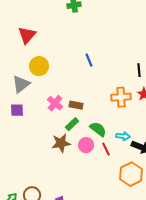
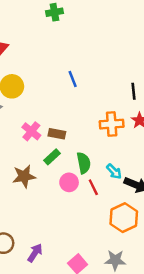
green semicircle: (98, 129) -> (84, 163), turned 42
cyan arrow: (123, 136) -> (114, 171), turned 40
brown star: (61, 143) -> (24, 176), moved

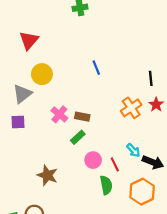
orange cross: (112, 124) -> (131, 108), turned -30
green semicircle: (84, 163) -> (106, 185), moved
brown star: (24, 176) -> (47, 175), moved, turned 30

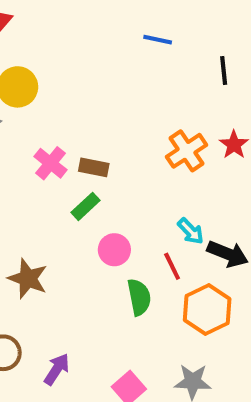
blue line: (96, 68) -> (158, 40), moved, turned -56
black line: (151, 78) -> (224, 70), moved
red line: (115, 164) -> (172, 266), moved

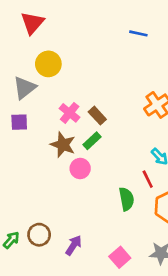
brown rectangle: (94, 167) -> (97, 116), turned 36
pink circle: (114, 250) -> (80, 169), moved
brown star: (28, 279) -> (63, 145), moved

